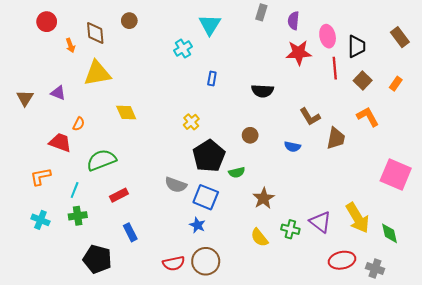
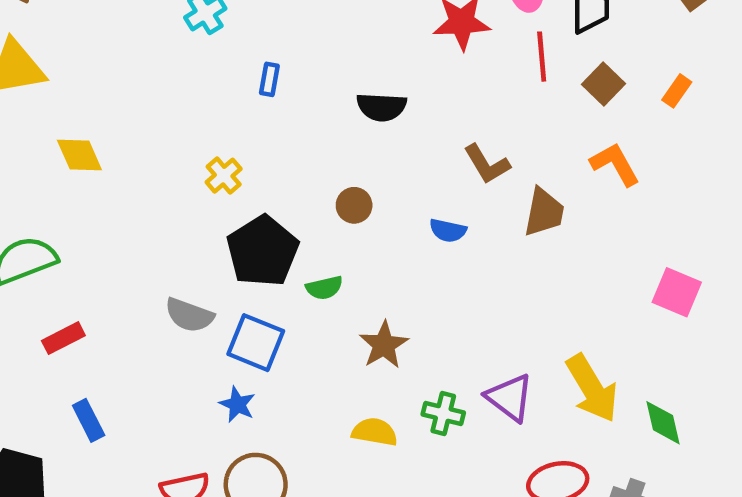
pink square: (396, 175) -> (677, 292), size x0.7
yellow semicircle: (259, 237) -> (375, 432), turned 138

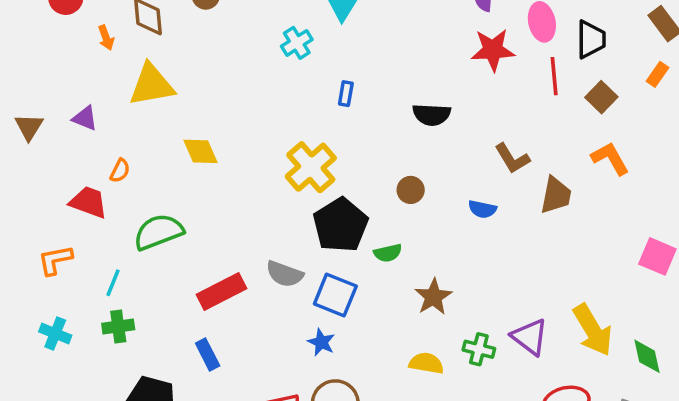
orange rectangle: (677, 91) -> (657, 74), moved
yellow cross: (224, 176) -> (311, 167), size x1.8
red rectangle: (63, 338) -> (222, 291), moved, size x1.5

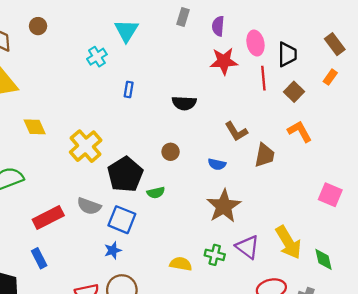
yellow cross: (311, 167) -> (86, 146), moved
brown star: (433, 297) -> (224, 206), moved, size x1.4
blue star: (321, 342) -> (113, 250), turned 30

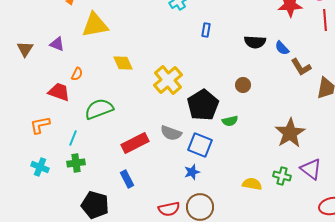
blue semicircle: (217, 164) -> (282, 48), moved, turned 35

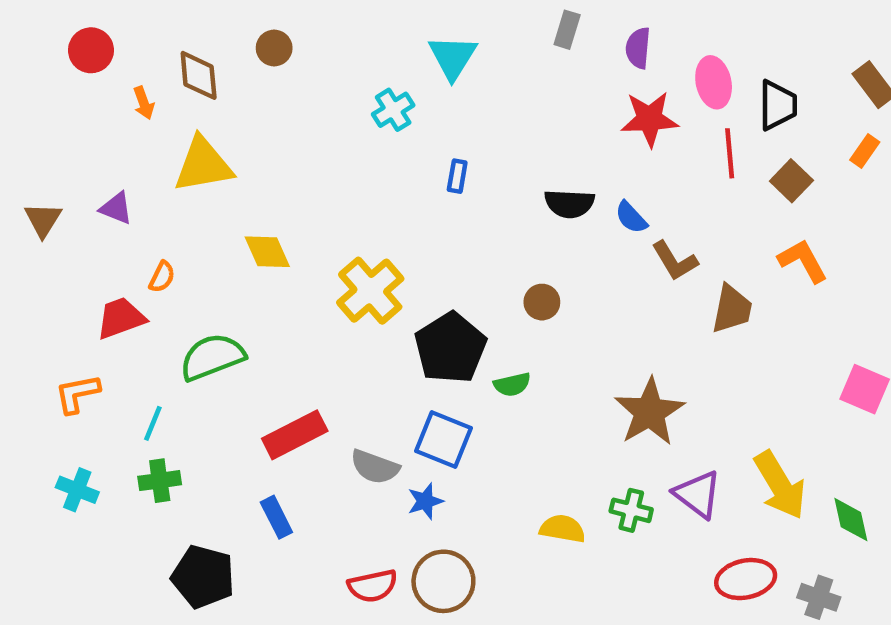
red trapezoid: (59, 92) -> (121, 318), turned -40
gray semicircle: (171, 133) -> (375, 467), moved

